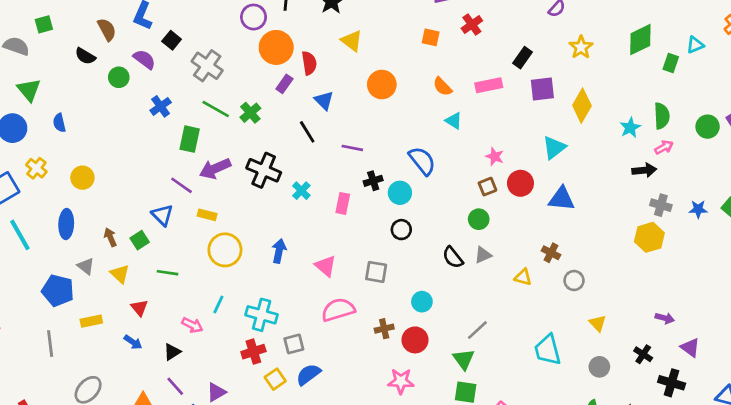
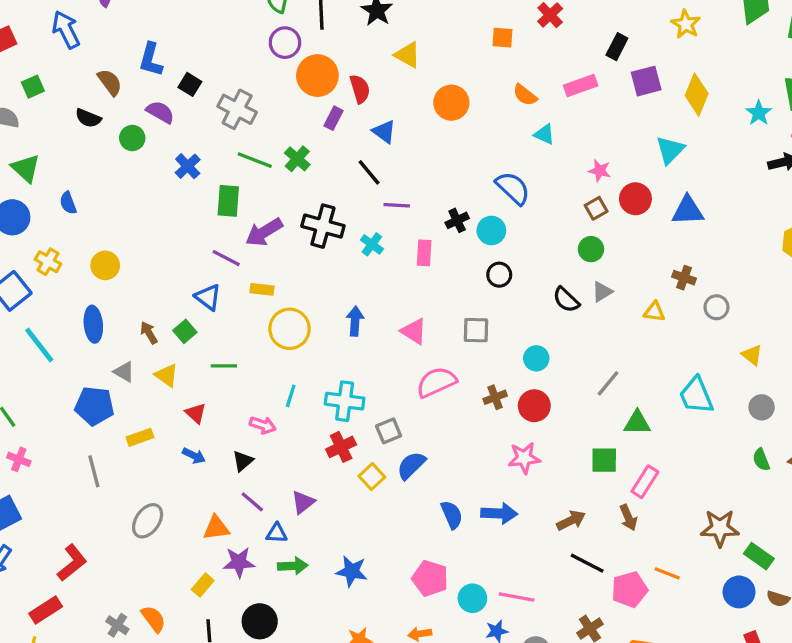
purple line: (352, 148) -> (397, 205), moved
green triangle: (464, 359) -> (637, 423), moved, turned -45

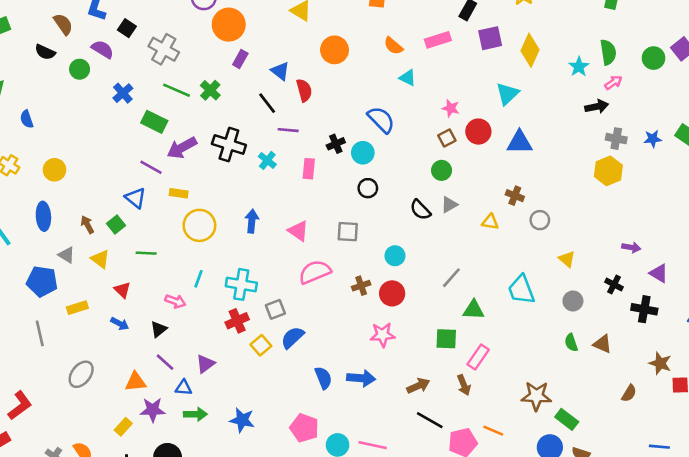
red semicircle: (360, 89) -> (304, 90), moved
green rectangle: (228, 201) -> (154, 122), turned -70

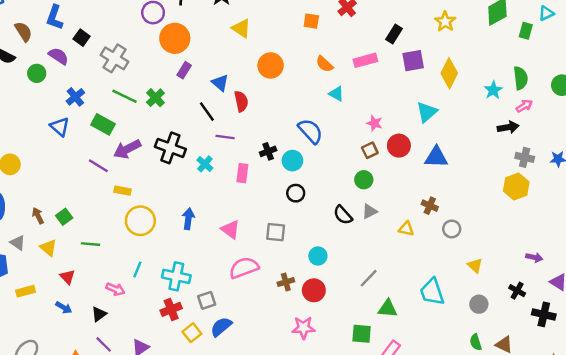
blue triangle: (135, 198) -> (60, 127), moved

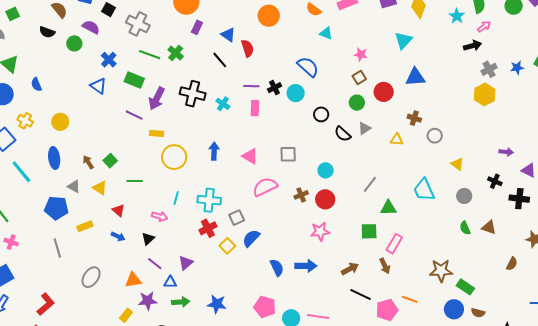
purple line: (225, 137) -> (251, 86), moved
red circle: (399, 146) -> (384, 92), moved
purple arrow: (127, 149) -> (157, 98), turned -30
gray cross: (525, 157) -> (489, 69), turned -35
black circle: (296, 193) -> (321, 114), moved

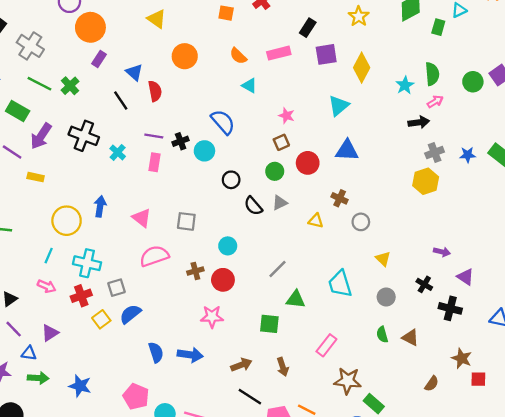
yellow circle: (174, 157) -> (67, 221), moved
pink arrow: (160, 216) -> (47, 286), moved
pink rectangle: (394, 244) -> (326, 345), moved

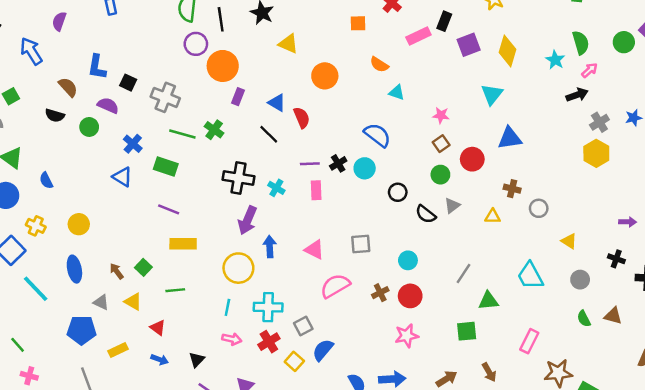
pink rectangle: (279, 53) -> (418, 36), moved
purple arrow: (41, 136) -> (247, 220), moved
yellow rectangle: (36, 177) -> (183, 244), moved, size x1.5

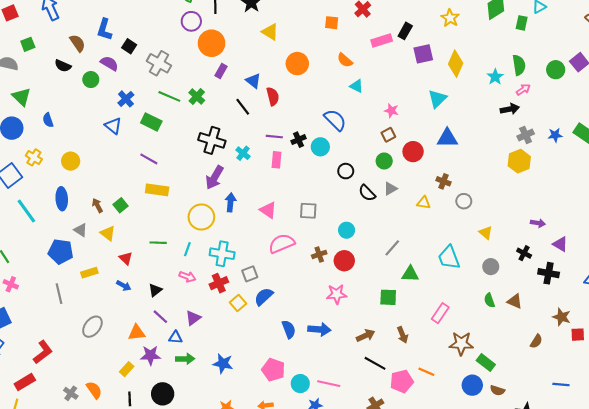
green line: (175, 290) -> (158, 243), moved

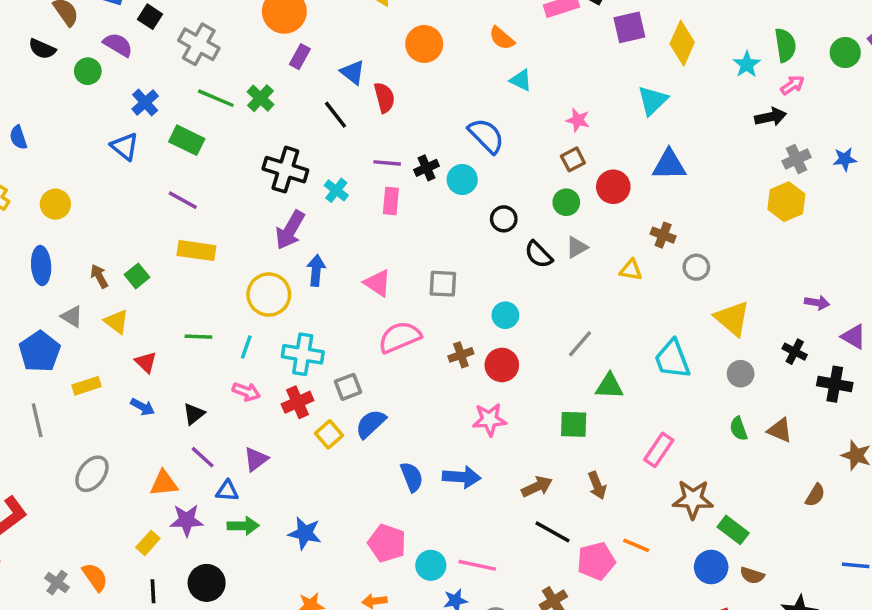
yellow triangle: (486, 233) -> (732, 318), size x1.6
blue pentagon: (61, 251) -> (40, 351), turned 30

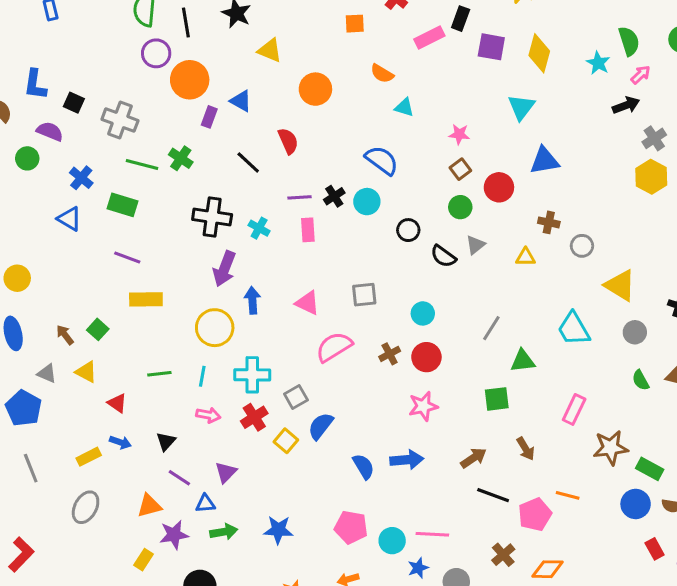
purple square: (629, 27) -> (491, 47), turned 32
blue triangle: (353, 72) -> (241, 101), moved
yellow rectangle: (87, 386) -> (89, 457), moved

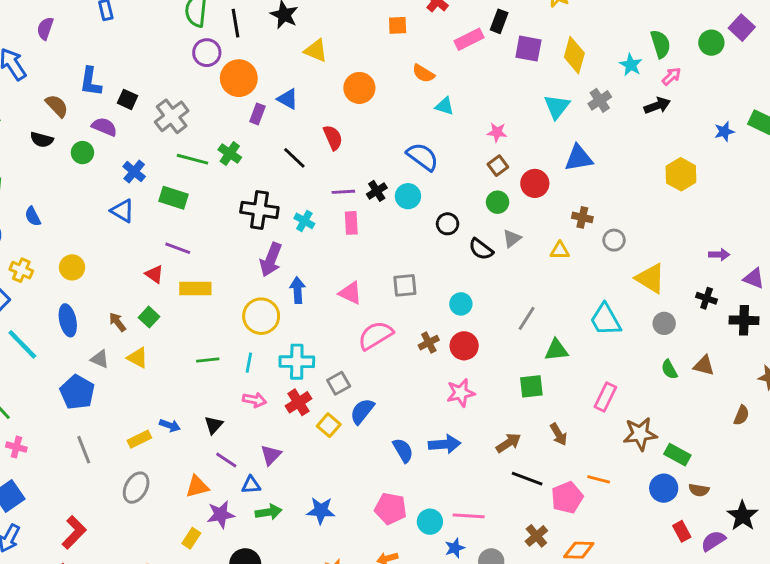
gray cross: (120, 120) -> (172, 116), turned 32
gray cross: (654, 138) -> (600, 100), moved
red triangle: (117, 403) -> (154, 274), moved

